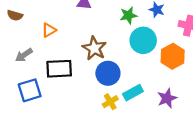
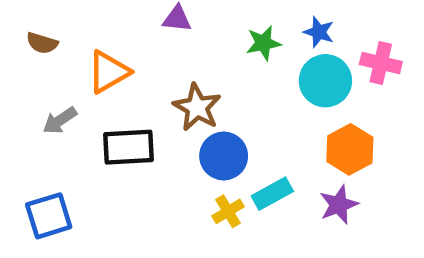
orange triangle: (49, 30) -> (108, 72), size x1.5
cyan circle: (143, 40) -> (325, 81), moved
orange hexagon: (173, 56) -> (350, 149), moved
blue square: (30, 90) -> (49, 216), moved

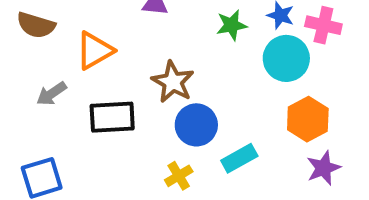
brown semicircle: (42, 43) -> (36, 25), size x1.4
pink cross: (381, 63) -> (323, 25), moved
purple star: (339, 205) -> (323, 168), moved
yellow cross: (228, 211) -> (179, 176), moved

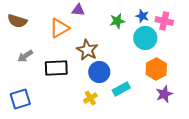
orange triangle: (95, 51) -> (59, 28), moved

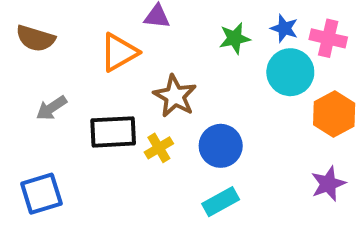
orange hexagon: (156, 69) -> (334, 114), moved
blue circle: (99, 72) -> (221, 146), moved
cyan rectangle: (121, 89) -> (221, 202), moved
yellow cross: (90, 98) -> (159, 148), moved

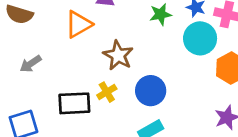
black rectangle: (113, 132) -> (74, 103), moved

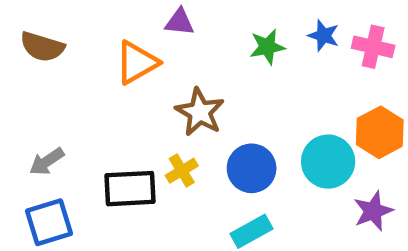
cyan circle: (200, 38) -> (328, 162), moved
gray arrow: (31, 64) -> (47, 162), moved

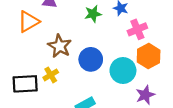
pink cross: (373, 47) -> (137, 29), moved, turned -36
blue circle: (252, 168) -> (91, 59), moved

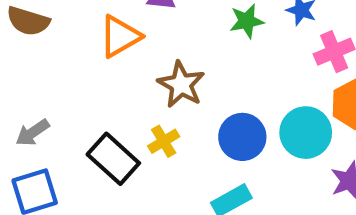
blue circle: (91, 59) -> (242, 137), moved
black rectangle: (25, 84) -> (113, 159), turned 45

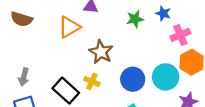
gray arrow: (32, 133) -> (24, 77), turned -42
yellow cross: (164, 141) -> (92, 81), turned -35

